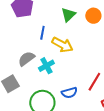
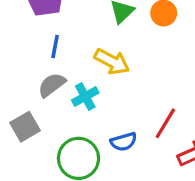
blue line: (42, 33) -> (55, 46), moved

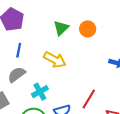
cyan cross: (85, 97) -> (40, 92), moved

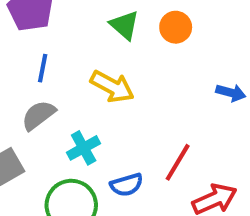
green triangle: (61, 28) -> (124, 25), turned -35

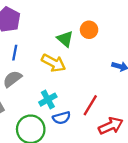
green triangle: (124, 25) -> (65, 39), moved
cyan cross: (84, 148) -> (48, 100), moved

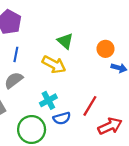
orange circle: (89, 30) -> (105, 49), moved

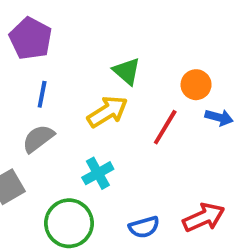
yellow arrow: (54, 65) -> (107, 112), turned -60
red line: (90, 106) -> (165, 127), moved
blue semicircle: (62, 118) -> (144, 227), moved

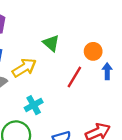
yellow arrow: (107, 112) -> (24, 68), moved
blue arrow: (219, 117) -> (107, 71), turned -105

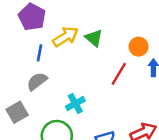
yellow arrow: (24, 68) -> (65, 37), moved

